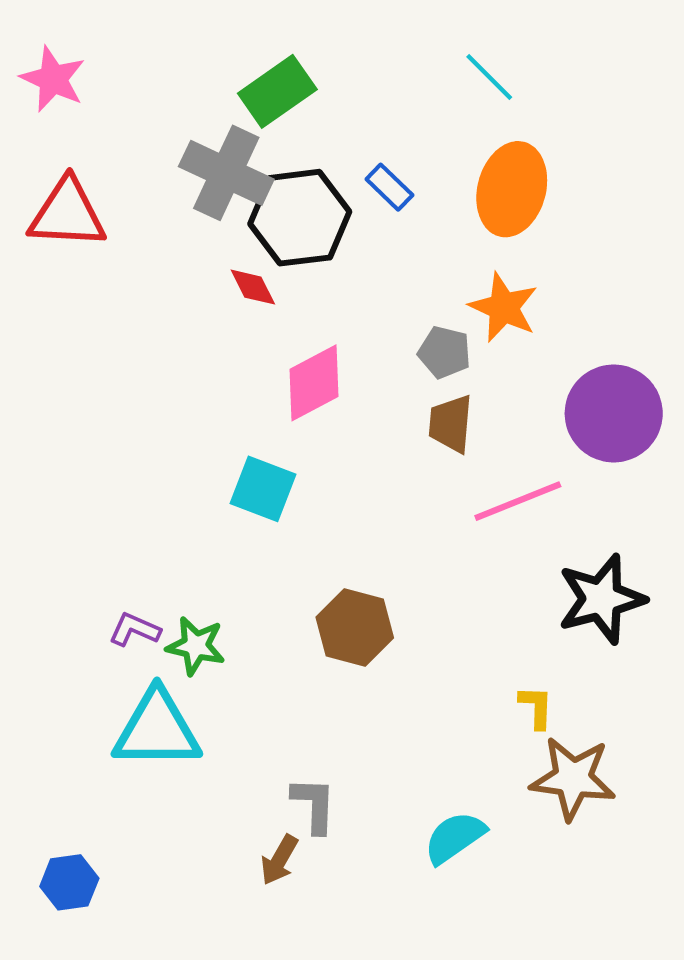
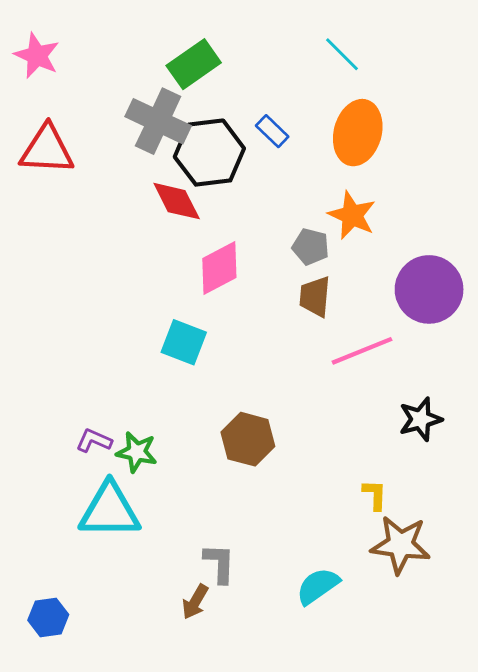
red diamond: (253, 287) -> (177, 201), size x1.5
black star: (601, 599) -> (420, 419), size x0.7

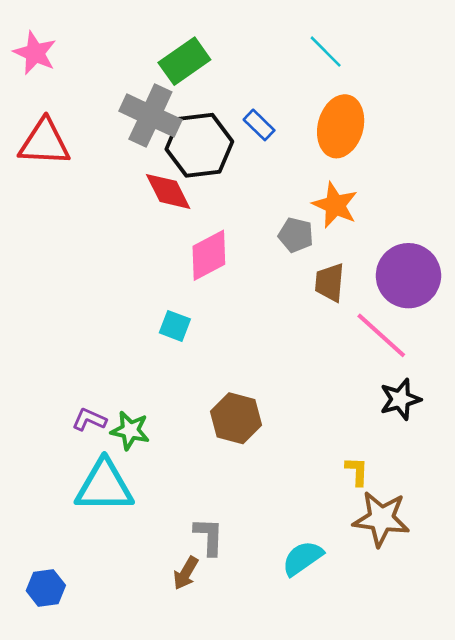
brown trapezoid: (315, 297) -> (330, 282), moved
cyan square: (184, 342) -> (175, 326), size x0.7
pink line: (362, 351) -> (381, 335), moved, turned 64

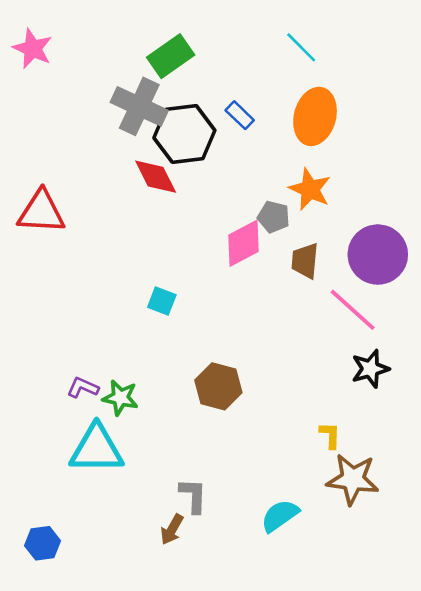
red triangle: (45, 143) -> (41, 212), moved
pink diamond: (209, 255) -> (243, 243), moved

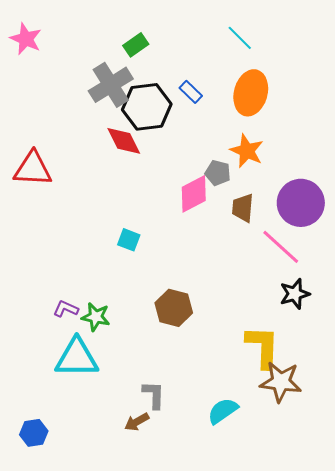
green rectangle: (171, 56) -> (136, 45), size x0.7
gray cross: (139, 106) -> (111, 85), turned 33
yellow L-shape: (330, 435) -> (263, 347), size x2.0
brown arrow: (172, 529) -> (137, 422), turned 30

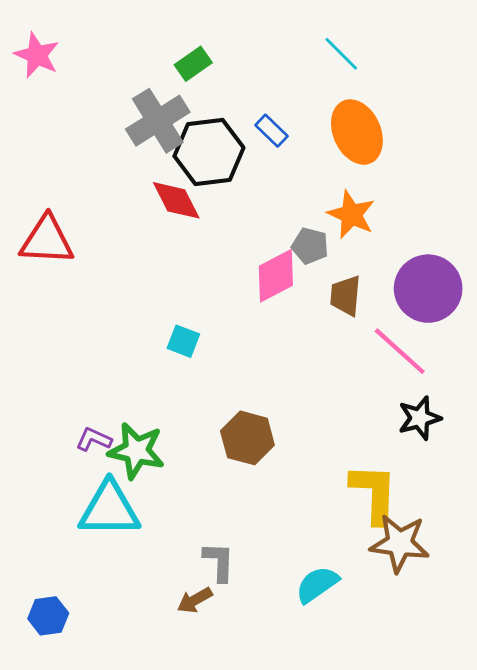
orange ellipse: (251, 93) -> (357, 132), turned -39
green star: (96, 317) -> (136, 451), size x1.4

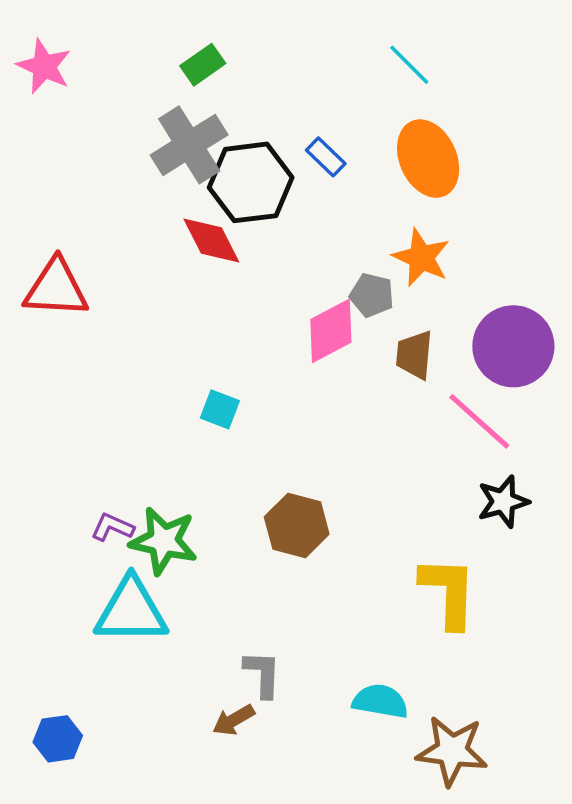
green rectangle: (193, 64) -> (203, 65), moved
brown star: (400, 543) -> (452, 751), moved
cyan semicircle: (317, 585) -> (380, 701), turned 45

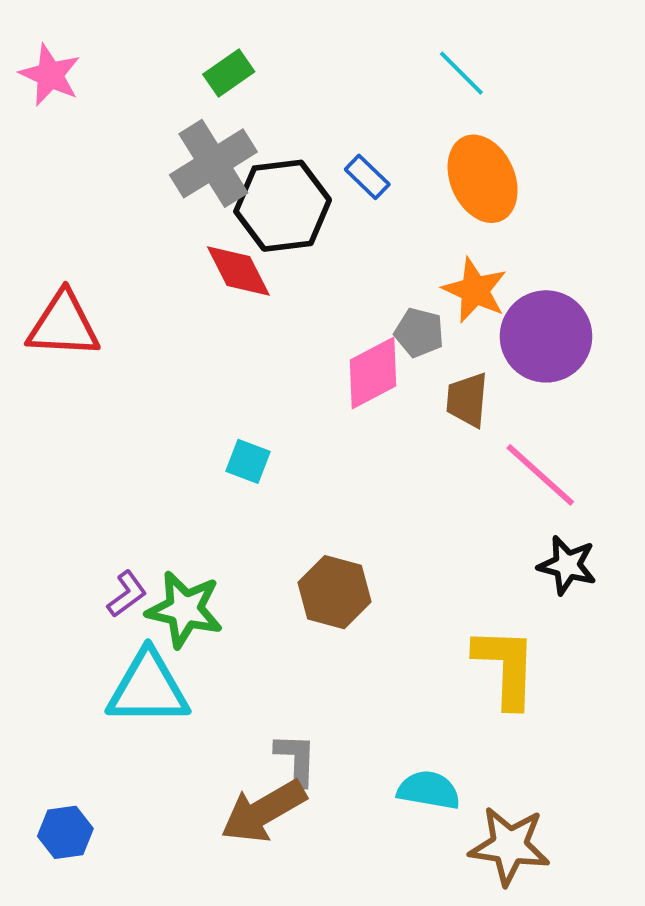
purple circle: (513, 346) -> (546, 336), moved
black star: (503, 502) -> (567, 565), turned 30
purple L-shape: (112, 527) -> (127, 594), turned 120
brown arrow: (234, 720) -> (263, 811), size x1.8

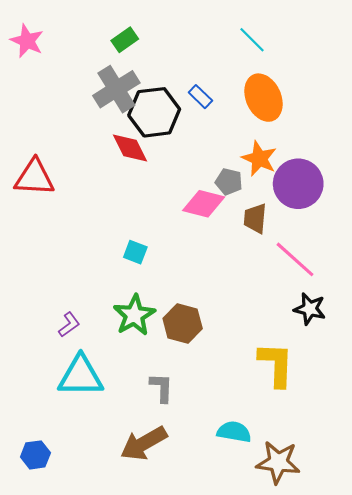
pink diamond: (373, 373) -> (204, 204), turned 42
green star: (185, 609) -> (134, 315), moved, turned 30
gray L-shape: (296, 759) -> (162, 388), moved

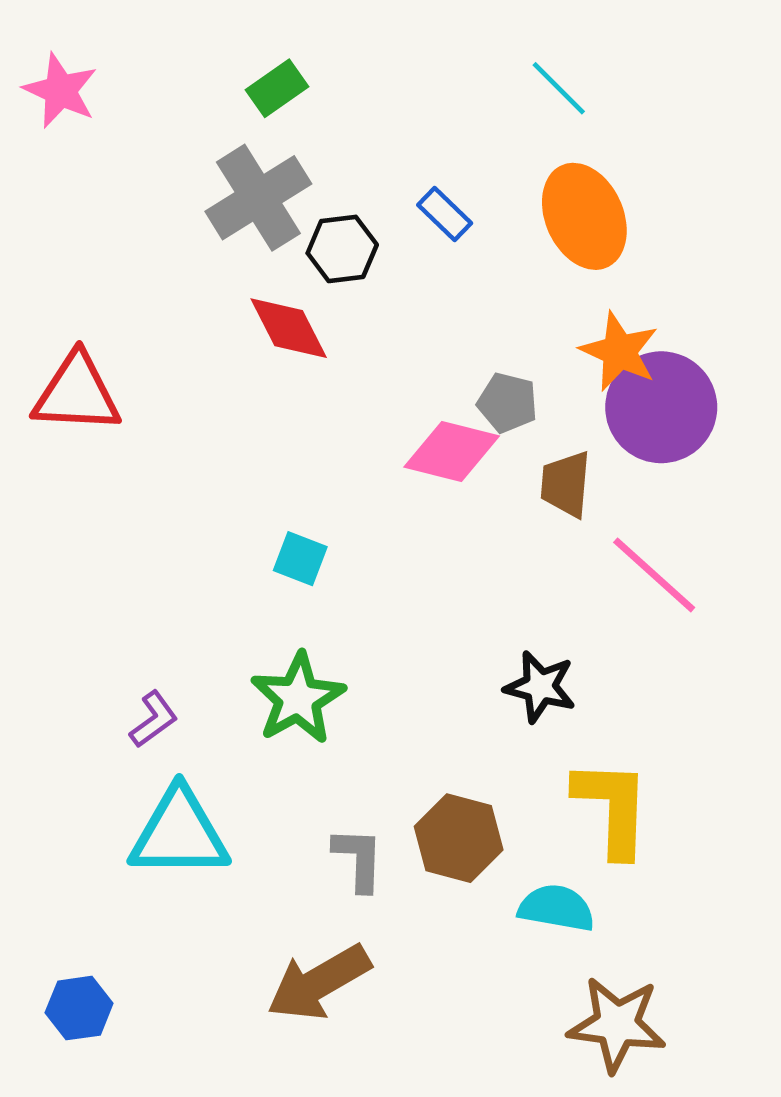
black hexagon: (154, 112) -> (342, 249), size x0.6
orange star: (259, 159) -> (619, 351), moved
black star: (310, 309) -> (540, 687), moved
brown hexagon: (183, 324) -> (459, 838), moved
cyan semicircle: (234, 432) -> (556, 908), moved

